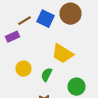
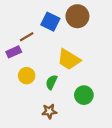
brown line: (24, 21) -> (27, 37), moved
purple rectangle: (12, 37) -> (14, 52), moved

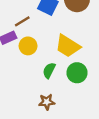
yellow circle: (27, 76) -> (28, 46), moved
green circle: (84, 95) -> (77, 73), moved

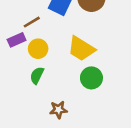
green semicircle: (49, 70) -> (37, 75), moved

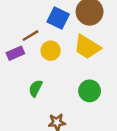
yellow circle: (38, 49) -> (51, 51), moved
yellow trapezoid: (81, 49) -> (87, 47), moved

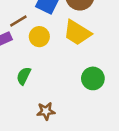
green circle: (90, 91) -> (93, 78), moved

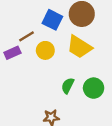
green semicircle: (24, 76) -> (68, 86), moved

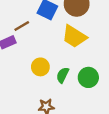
yellow circle: (45, 50) -> (40, 67), moved

